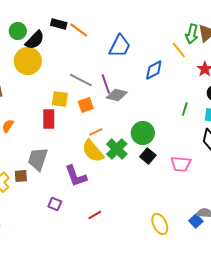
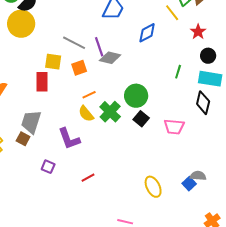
yellow semicircle: (93, 151) -> (86, 114), size x0.7
brown square: (21, 176) -> (23, 139), moved, turned 32

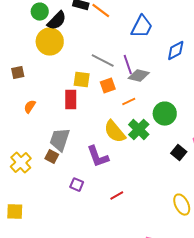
orange line: (89, 95) -> (129, 102), moved
yellow semicircle: (86, 114) -> (115, 132), size x1.4
black square: (141, 119) -> (179, 153), moved

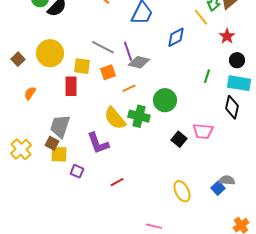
yellow circle: (50, 42) -> (50, 53), moved
brown square: (18, 73) -> (18, 59), turned -32
green cross: (139, 130) -> (139, 116), turned -30
yellow square: (15, 212) -> (59, 154), moved

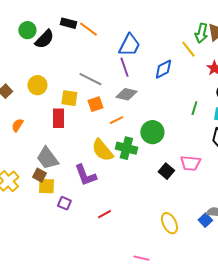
purple line: (128, 51) -> (124, 67), moved
yellow circle: (50, 53) -> (37, 85), size x0.7
gray trapezoid: (60, 126) -> (47, 158), turned -55

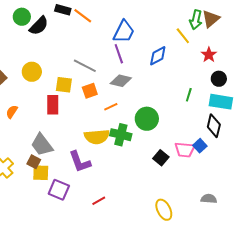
yellow semicircle: (102, 150) -> (97, 137), turned -55
purple square: (64, 203) -> (59, 190), size x1.5
blue square: (205, 220) -> (200, 146), moved

